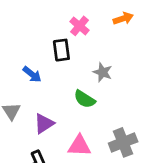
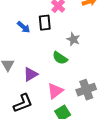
blue arrow: (32, 74) -> (24, 27), moved
pink triangle: (79, 146) -> (55, 91), turned -42

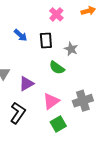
black rectangle: (45, 23) -> (46, 41), moved
black L-shape: (23, 103) -> (18, 113), turned -35

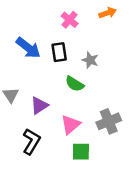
blue arrow: (21, 35) -> (28, 48), size x1.5
green square: (58, 124) -> (81, 152), turned 35

